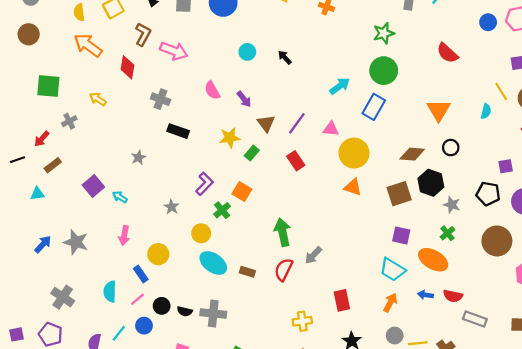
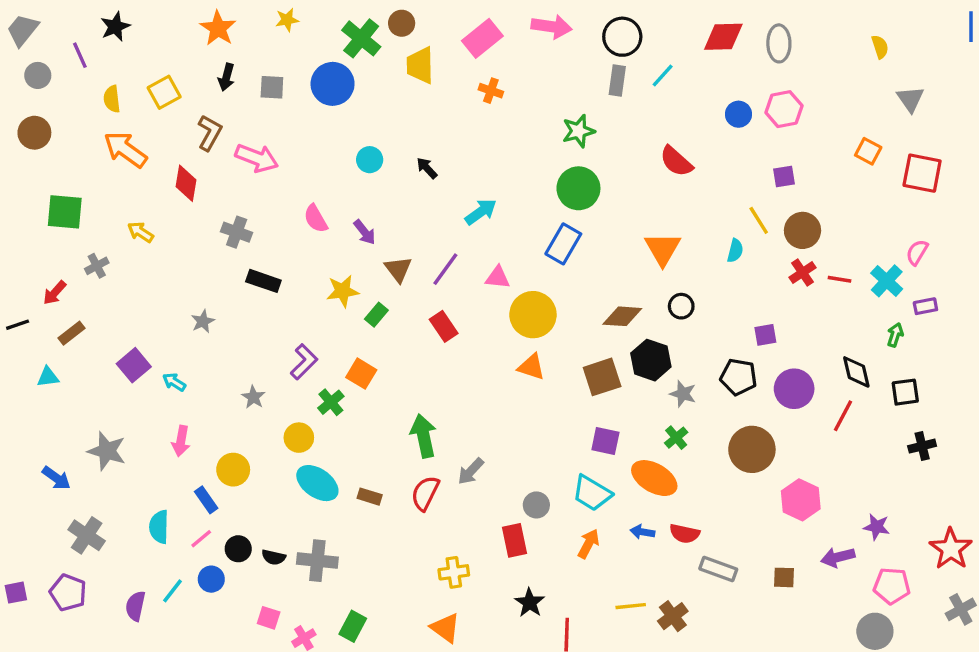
cyan arrow: (340, 86) -> (481, 212), moved
blue arrow: (43, 244) -> (56, 478), moved, turned 84
gray circle: (395, 336) -> (536, 505), moved

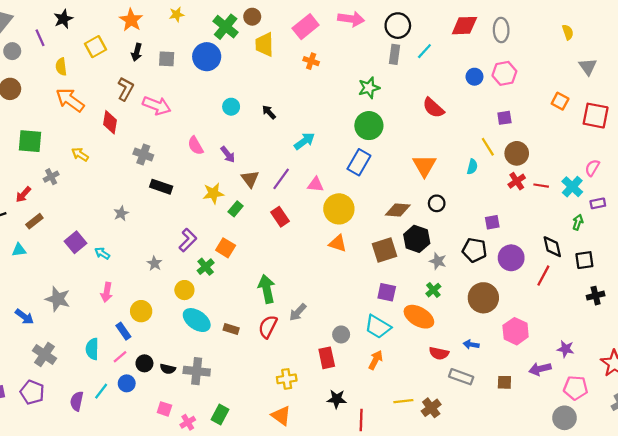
yellow square: (164, 92) -> (96, 47), moved
blue arrow: (642, 532) -> (471, 344), moved
black star: (530, 603) -> (337, 399), turned -30

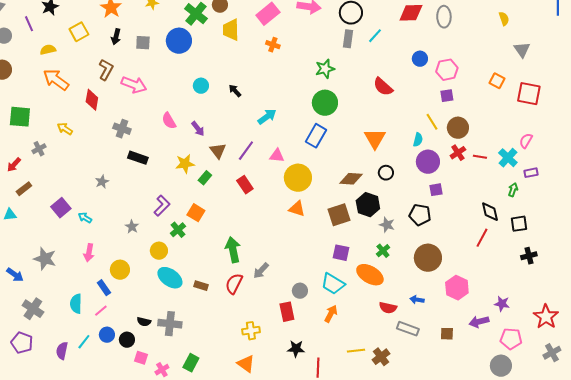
yellow semicircle: (61, 67) -> (48, 50), turned 84
pink hexagon: (504, 73) -> (447, 70), moved
purple circle: (511, 258) -> (428, 162), moved
black circle: (144, 363) -> (127, 340), moved

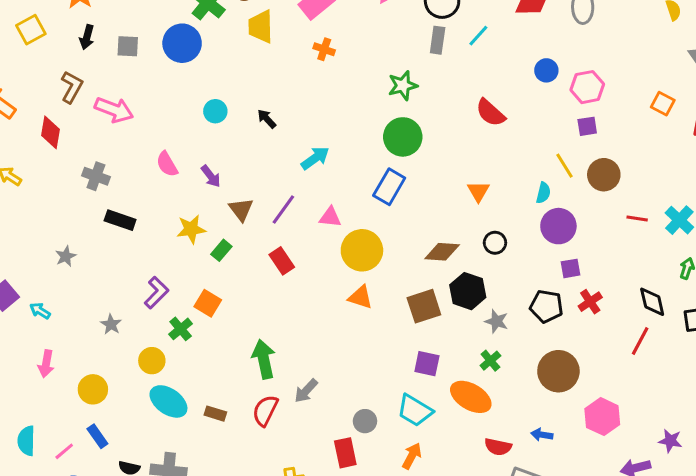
orange triangle: (375, 139) -> (478, 191), size x0.7
red cross: (458, 153) -> (590, 302), moved
blue rectangle: (104, 288) -> (97, 436), moved

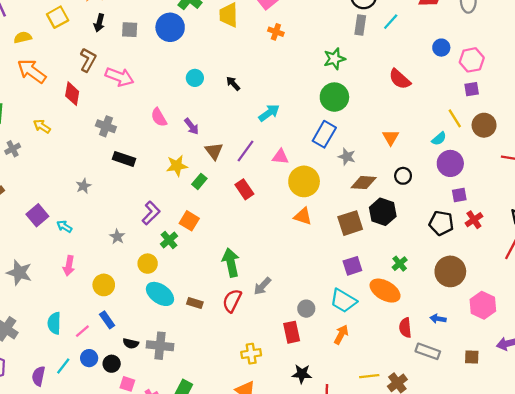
cyan semicircle: (543, 193) -> (439, 139), turned 35
gray star: (496, 321) -> (347, 157), moved
purple square: (427, 364) -> (352, 266), turned -30
red semicircle: (498, 447) -> (405, 328), turned 72

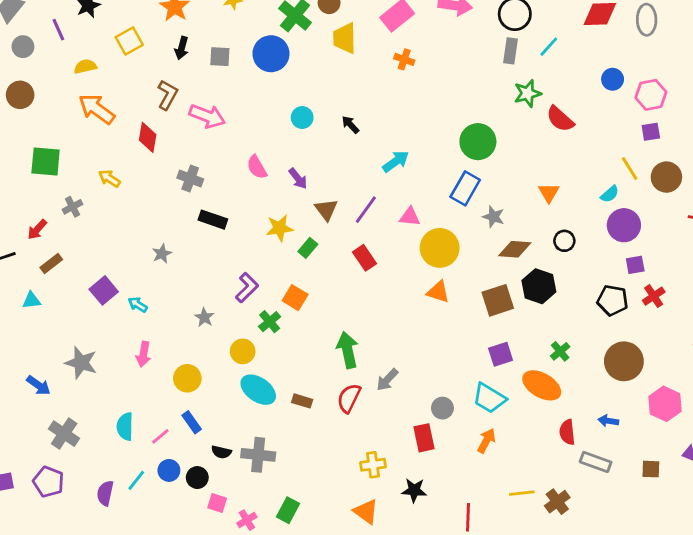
green star: (334, 59) -> (528, 93), moved
black star: (302, 374) -> (414, 490), moved

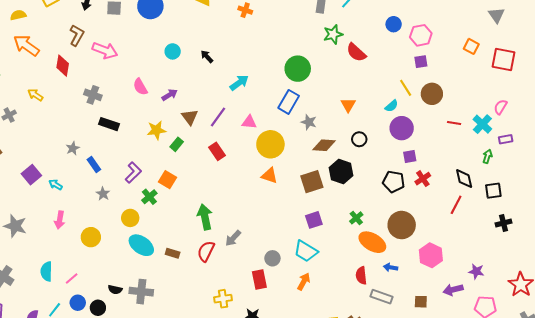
purple arrow: (298, 178) -> (170, 95), turned -84
orange ellipse: (542, 385) -> (372, 242), moved
blue rectangle: (192, 422) -> (94, 164), moved

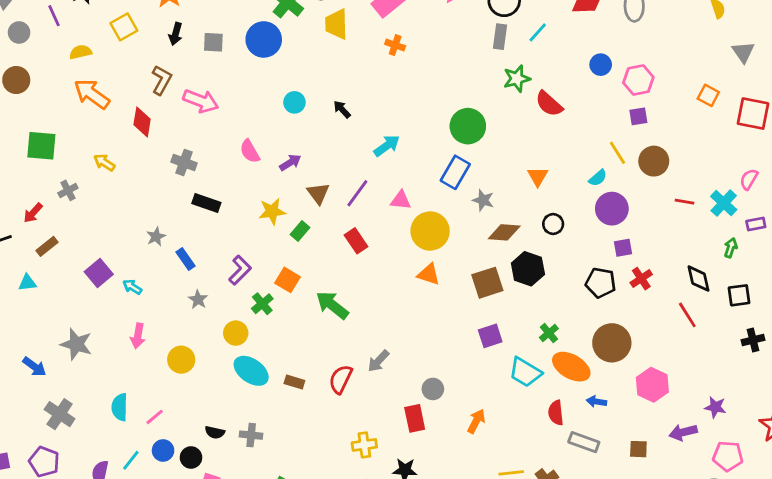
red line: (456, 205) -> (687, 315), turned -60
green arrow: (205, 217) -> (332, 305), moved, turned -40
cyan trapezoid: (306, 251) -> (525, 372), moved
gray cross: (141, 292) -> (251, 435), size x0.7

